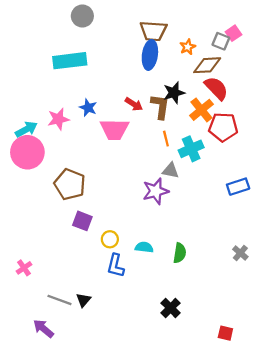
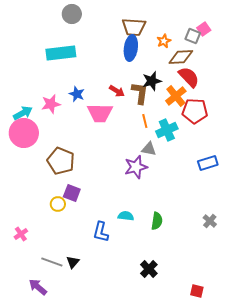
yellow circle: (110, 239) -> (58, 204), moved

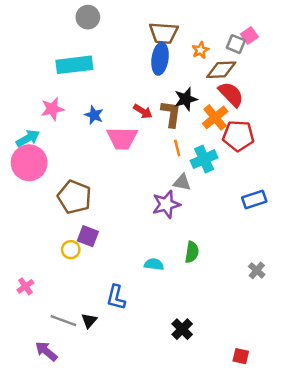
pink star: (51, 104) -> (52, 109), moved
green semicircle: (157, 221) -> (192, 252), moved
blue L-shape: (101, 232) -> (116, 297), moved

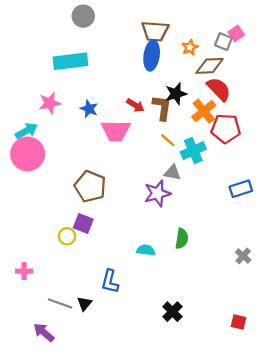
orange line: (177, 148) -> (168, 140), turned -35
brown pentagon: (74, 197) -> (90, 186), moved
pink cross: (25, 286) -> (24, 271), turned 35
red square: (241, 356) -> (239, 322), moved

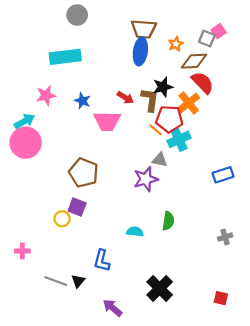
red pentagon: (226, 128) -> (169, 119), moved
gray cross: (243, 256) -> (225, 237), turned 32
black cross: (172, 312) -> (160, 288), size x1.4
purple arrow: (44, 332) -> (112, 308), moved

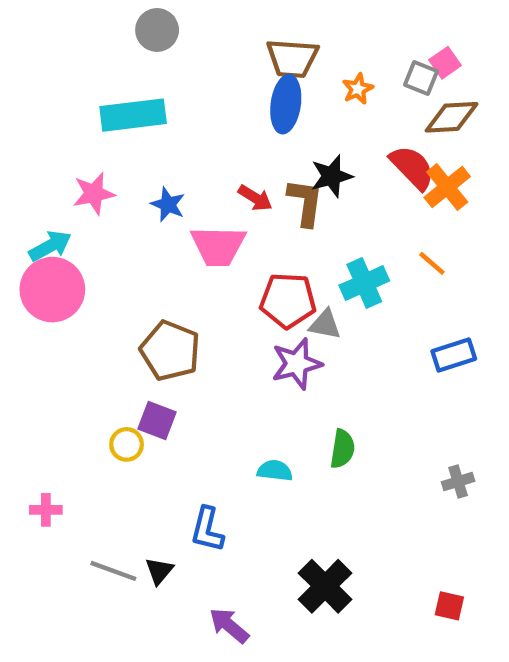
brown diamond: (194, 61) -> (452, 117), moved
orange cross: (189, 103) -> (447, 187), moved
red pentagon: (169, 119) -> (288, 300), moved
orange line: (155, 130) -> (432, 263), moved

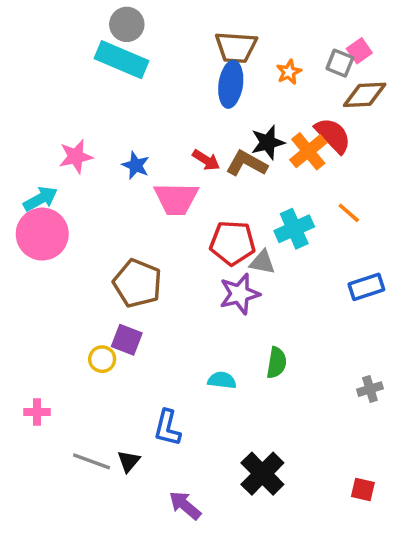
cyan rectangle: (133, 115) -> (122, 60), moved, turned 30
orange cross: (447, 187) -> (308, 151), moved
brown L-shape: (305, 202) -> (247, 164), turned -69

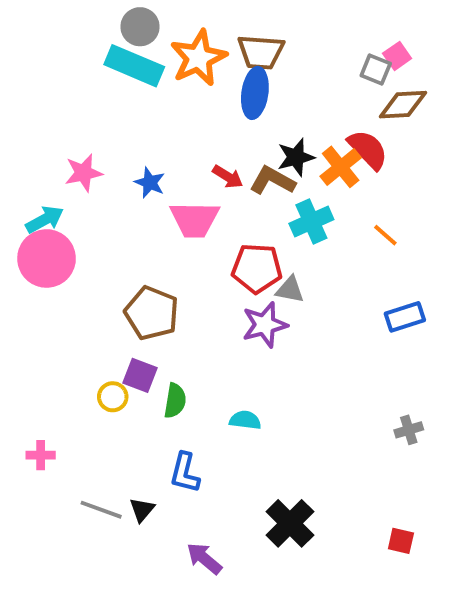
orange star: (289, 72) -> (198, 58), moved, size x2.0
cyan cross: (294, 229) -> (311, 221), moved
green semicircle: (277, 363) -> (175, 401), moved

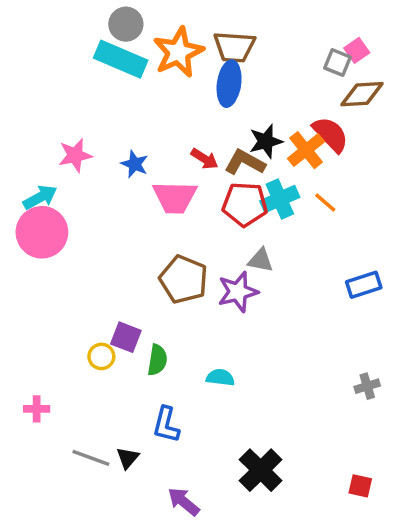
orange line: (385, 235) -> (325, 203), moved
red pentagon: (257, 268) -> (245, 204), moved
brown pentagon: (152, 313) -> (184, 279), moved

